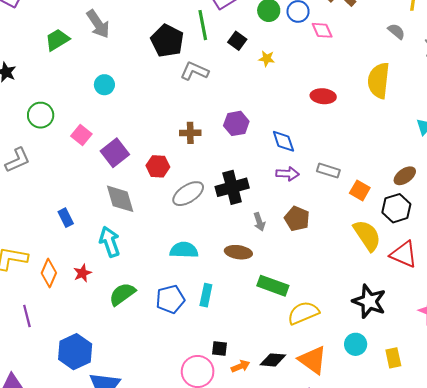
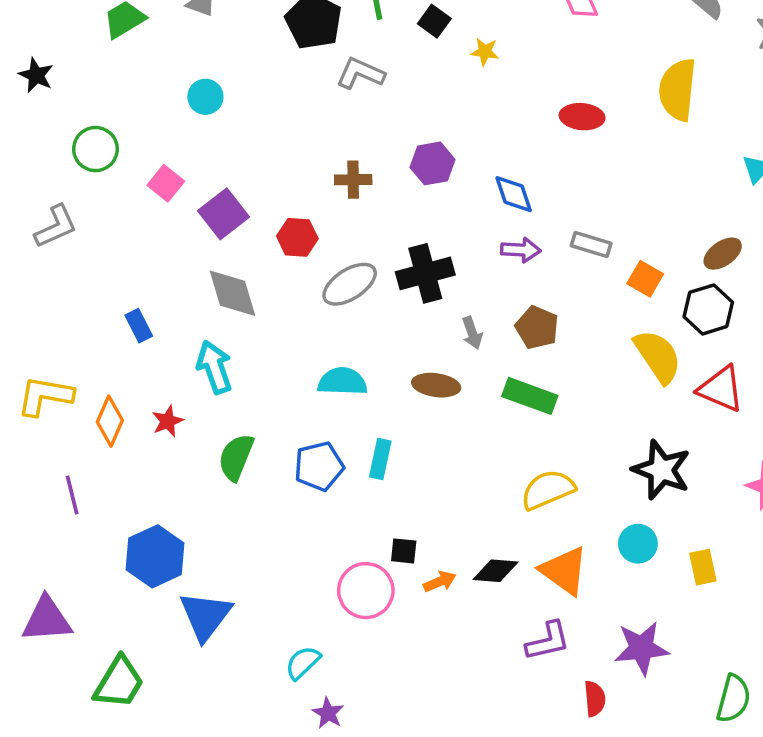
green rectangle: (273, 286) -> (530, 396), moved
green semicircle: (122, 294) -> (236, 457), turned -32

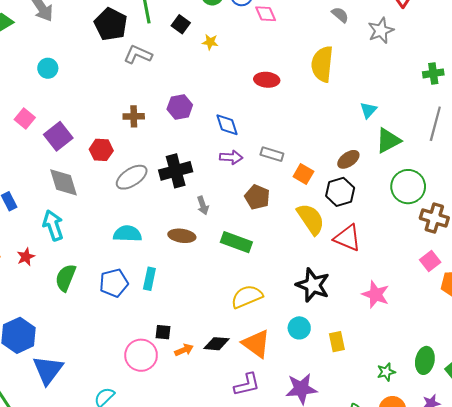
brown pentagon: (537, 327) -> (257, 197), moved

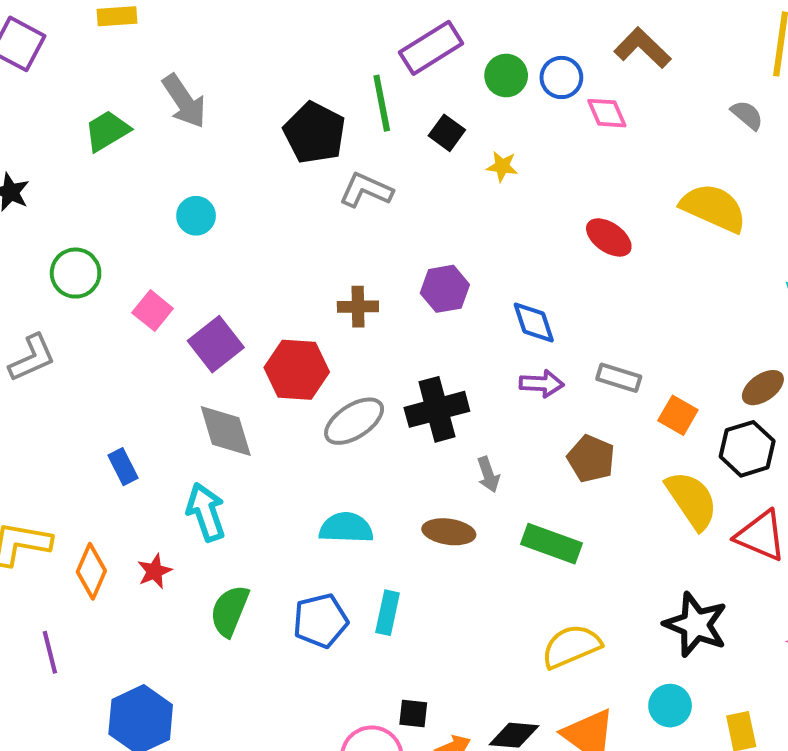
yellow semicircle: (322, 64) -> (713, 208), turned 108
red ellipse: (267, 80) -> (609, 237), turned 30
red hexagon: (101, 150) -> (297, 370), size x1.4

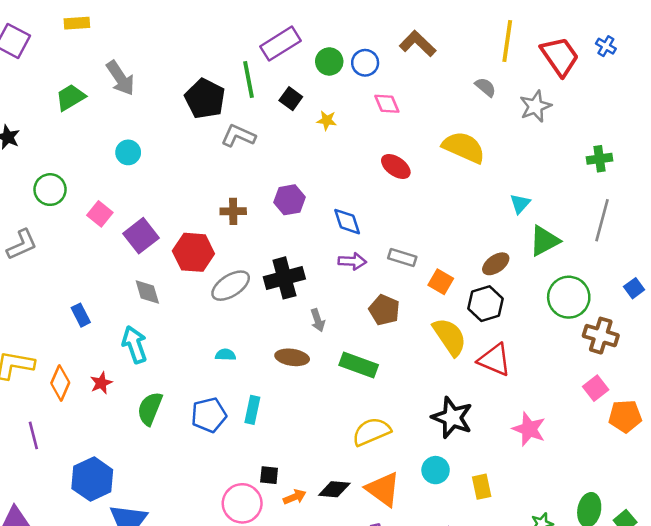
pink diamond: (607, 113) -> (387, 104), moved
gray diamond: (226, 431) -> (147, 292), size x0.7
cyan semicircle: (346, 528) -> (225, 355), size x0.6

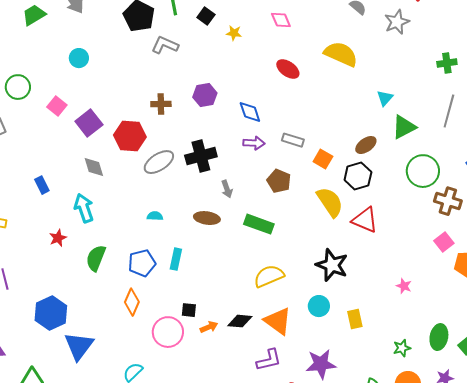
orange diamond: (60, 383) -> (132, 302), moved
pink star: (529, 429) -> (404, 286), moved, size x0.6

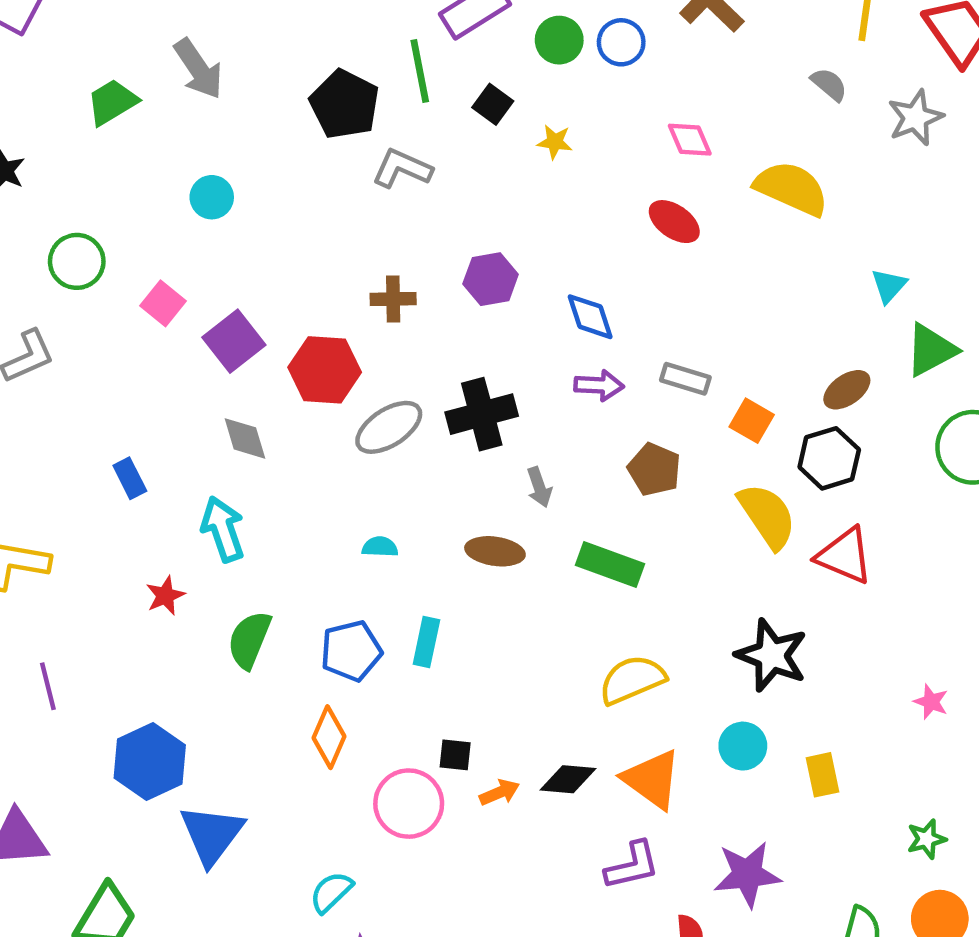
pink diamond: (281, 20) -> (690, 140), moved

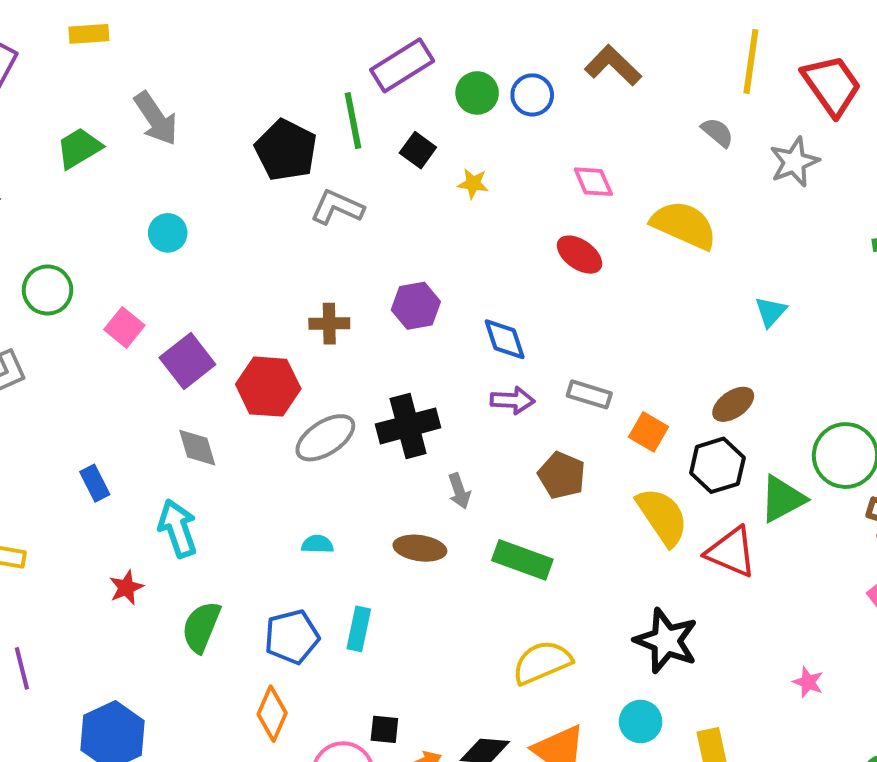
green triangle: (931, 350) -> (782, 499), moved

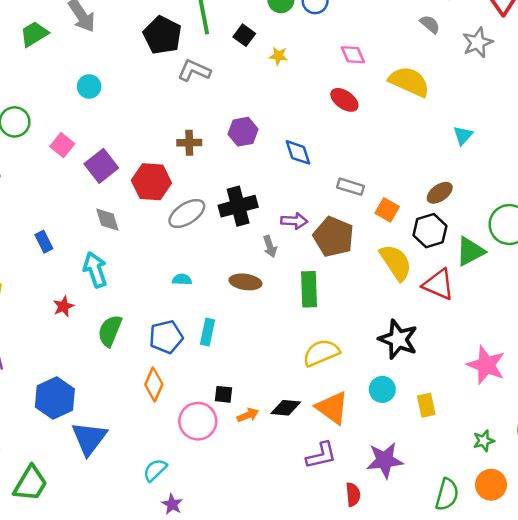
purple arrow: (513, 400) -> (294, 221), moved
brown pentagon: (562, 475) -> (333, 237), size x1.4
green rectangle: (522, 560) -> (309, 289), turned 68
pink star: (808, 682) -> (486, 365), size x2.0

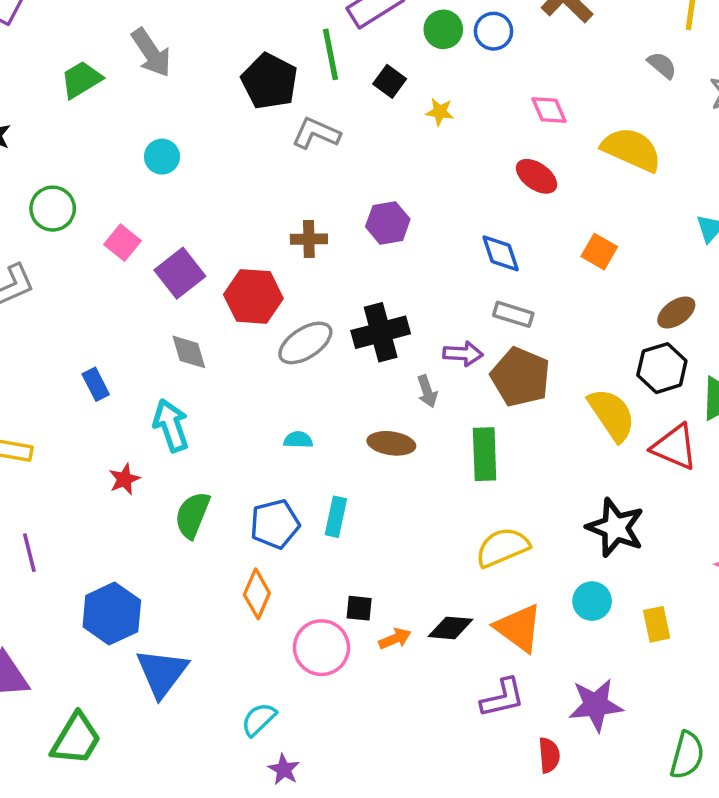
blue diamond: (298, 152) -> (501, 253), moved
gray rectangle: (351, 187) -> (513, 314), moved
orange square: (387, 210) -> (599, 252), moved

